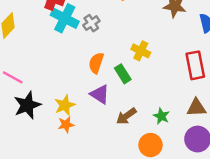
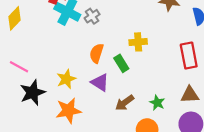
yellow cross: (141, 51) -> (138, 42), turned -30
yellow star: (65, 105) -> (66, 79), moved
orange star: (66, 125) -> (68, 111), size x1.6

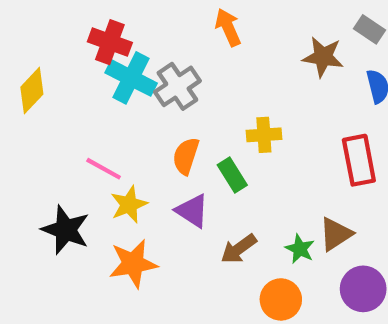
gray cross: (92, 16) -> (177, 86), size x1.5
pink line: (19, 67) -> (104, 169), moved
black star: (33, 93) -> (66, 230), turned -30
brown triangle: (190, 95) -> (336, 234), moved, turned -30

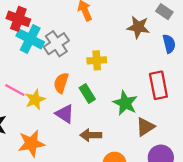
yellow cross: (264, 135) -> (97, 60), moved
yellow star: (129, 205) -> (35, 100), moved
brown arrow: (239, 249) -> (91, 135), turned 36
green star: (300, 249) -> (125, 103), moved, size x1.5

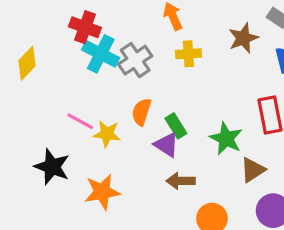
brown star: (138, 27) -> (243, 38), turned -30
yellow cross: (97, 60) -> (188, 54), moved
yellow star: (35, 100) -> (107, 134), turned 30
purple triangle: (65, 114) -> (167, 145), moved

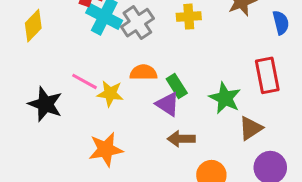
orange semicircle: (141, 112) -> (143, 72), turned 72
black star: (52, 167) -> (45, 104), moved

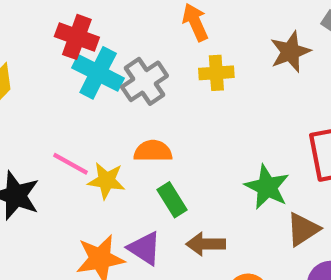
green rectangle: (177, 86) -> (172, 200), moved
purple triangle: (168, 104) -> (144, 248), moved

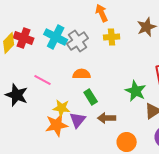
red cross: (77, 37) -> (24, 38), moved
yellow star: (106, 181) -> (62, 108), moved
purple triangle: (144, 248) -> (78, 120), turned 36

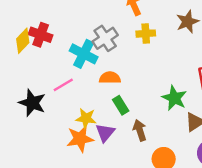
cyan cross: (56, 37) -> (84, 54), moved
pink line: (43, 80) -> (63, 85), turned -60
brown arrow: (107, 118) -> (140, 130), turned 72

